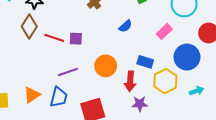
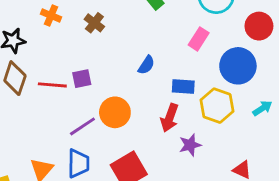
blue semicircle: (125, 26) -> (146, 65), moved
orange circle: (106, 66) -> (115, 112), moved
red arrow: (130, 81) -> (170, 118), turned 30

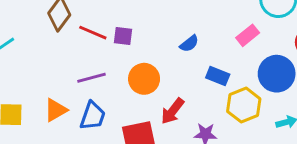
red arrow: (170, 118) -> (172, 111), moved
purple line: (82, 126) -> (91, 78), moved

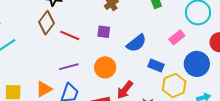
purple square: (123, 36) -> (104, 32), moved
blue semicircle: (189, 44) -> (136, 43), size x1.5

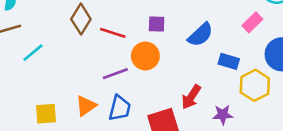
orange circle: (105, 67) -> (145, 56), moved

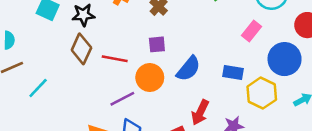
blue semicircle: (200, 35) -> (188, 69), moved

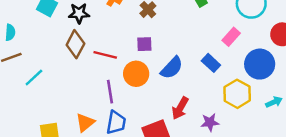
blue rectangle: (233, 73) -> (211, 63), moved, turned 30
purple line: (122, 99) -> (110, 92), turned -75

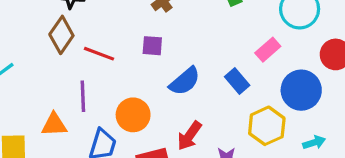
orange circle: (136, 74) -> (133, 115), moved
purple line: (110, 92) -> (83, 96), moved
orange triangle: (85, 123) -> (54, 125), moved, turned 30

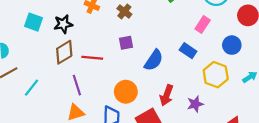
brown diamond: (61, 35) -> (64, 52), turned 40
blue circle: (301, 90) -> (232, 45), size x0.7
purple line: (83, 96) -> (77, 85), moved

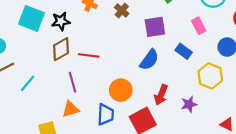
cyan square: (34, 22) -> (31, 18), size x1.4
pink rectangle: (203, 25) -> (199, 26), turned -63
purple square: (126, 43) -> (155, 27), moved, size x1.5

